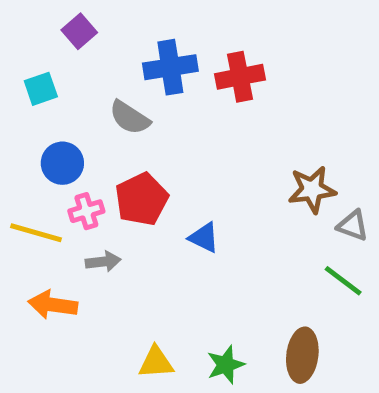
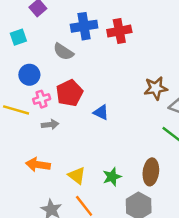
orange arrow: (53, 305) -> (38, 165), moved
yellow triangle: (156, 362) -> (77, 176), turned 42

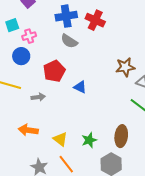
red cross: (119, 31) -> (95, 20), turned 36
gray semicircle: (63, 52) -> (69, 41), moved
pink cross: (42, 99) -> (29, 36), moved

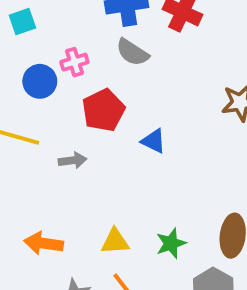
pink cross: (29, 36) -> (74, 62), moved
orange arrow: (28, 130) -> (44, 243), moved
yellow triangle: (60, 139) -> (115, 241), turned -42

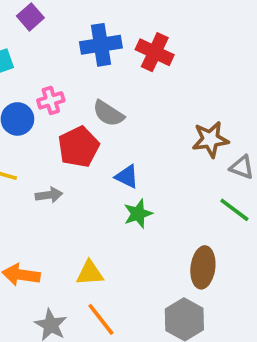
gray semicircle: (132, 52) -> (108, 113), moved
green star: (171, 243) -> (138, 214), moved

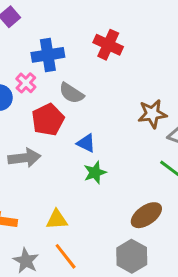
blue cross: (101, 45) -> (48, 55), moved
pink cross: (51, 100) -> (26, 83), turned -30
gray arrow: (49, 195) -> (24, 158), size x1.5
brown ellipse: (203, 267) -> (146, 215), turned 48

